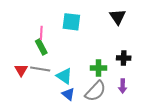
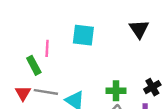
green rectangle: (41, 47) -> (34, 65), moved
black cross: (124, 58) -> (152, 87), moved, turned -32

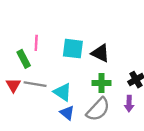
black triangle: (139, 29) -> (100, 53), moved, turned -30
cyan square: (83, 35) -> (73, 49), moved

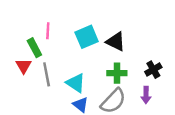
cyan square: (73, 49) -> (87, 37), turned -30
gray line: (35, 84) -> (47, 74), turned 70
red triangle: (13, 85) -> (24, 66), moved

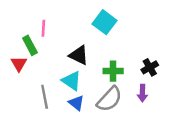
cyan square: (87, 37) -> (105, 22), moved, turned -30
black triangle: (116, 42) -> (79, 55), moved
gray line: (47, 74) -> (45, 97), moved

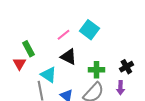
pink line: (43, 28) -> (63, 35), moved, turned 48
cyan triangle: (71, 81) -> (48, 75), moved

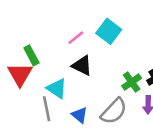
red triangle: (19, 64) -> (20, 74), size x1.5
green cross: (96, 70) -> (132, 82), moved, turned -35

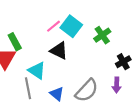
cyan square: (109, 31) -> (71, 26), moved
green cross: (132, 82) -> (102, 35), moved

